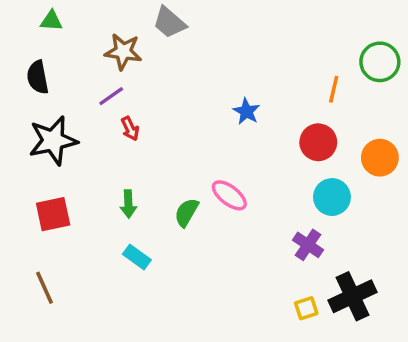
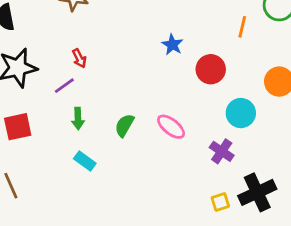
purple line: (111, 96) -> (64, 86), moved
red circle: (318, 142) -> (211, 69), moved
pink ellipse: (229, 195) -> (171, 127), moved

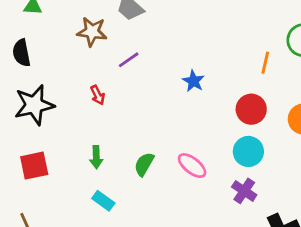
red circle: (211, 69) -> (251, 109), moved
purple line: (64, 86) -> (129, 60), moved
cyan circle: (241, 113) -> (248, 151), moved

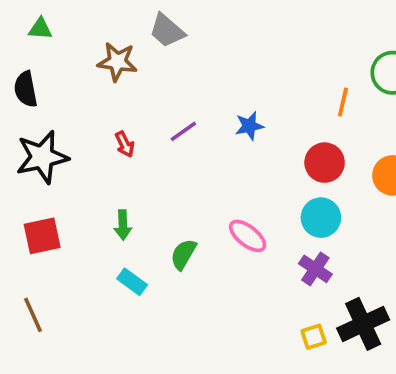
purple line: (129, 60) -> (183, 131), moved
blue star: (193, 81) -> (249, 126), turned 30
green semicircle: (144, 164) -> (183, 254), moved

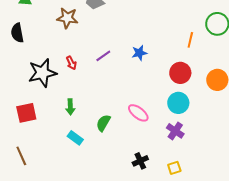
black star: (42, 157) -> (42, 73), moved
black cross: (363, 324) -> (140, 161), moved, size x0.6

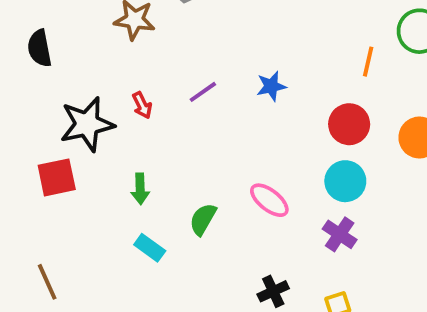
red square: (26, 113) -> (57, 177), moved

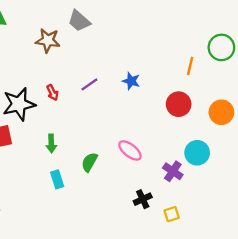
blue star: (271, 86) -> (131, 81), turned 30
cyan circle: (345, 181) -> (197, 153), moved
cyan rectangle: (150, 248) -> (57, 179), turned 36
black cross: (273, 291) -> (143, 199), moved

